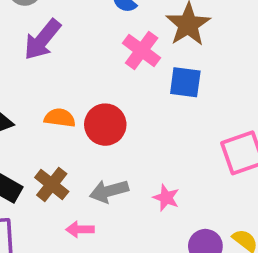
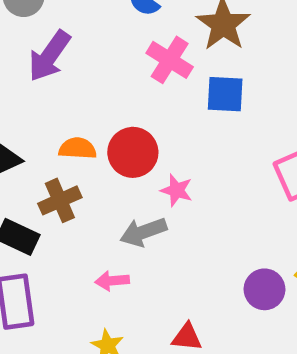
brown cross: (52, 184) -> (60, 200), moved, turned 32
pink star: (166, 198) -> (177, 190), moved

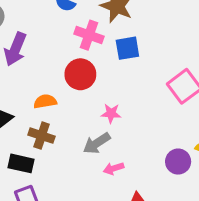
red circle: (133, 152) -> (80, 74), moved
brown cross: (60, 200) -> (42, 136), turned -35
pink arrow: (112, 281) -> (114, 168), moved

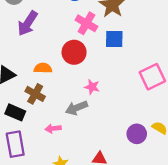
pink arrow: (114, 168) -> (53, 129), moved

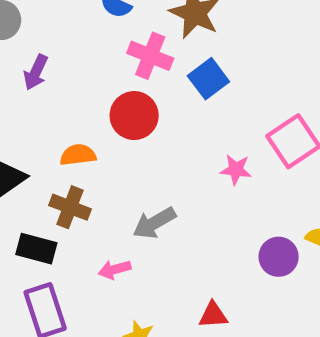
purple arrow: (28, 23) -> (36, 72), size x0.7
blue square: (114, 39) -> (208, 79), turned -30
pink star: (92, 87) -> (236, 170), moved

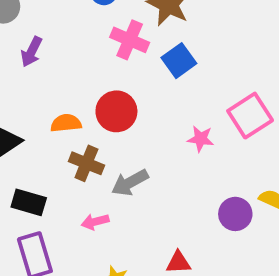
red circle: (134, 116) -> (116, 111), moved
brown cross: (70, 207) -> (86, 163), moved

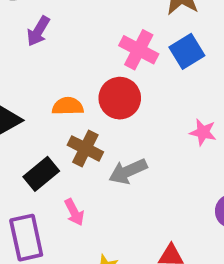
pink cross: (130, 40) -> (139, 50), moved
black rectangle: (29, 202) -> (41, 174), moved, turned -60
pink arrow: (95, 222) -> (74, 212), moved, turned -108

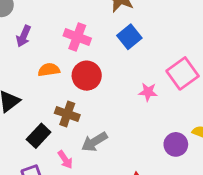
pink cross: (139, 50) -> (77, 37), moved
orange semicircle: (68, 106) -> (49, 70), moved
gray arrow: (128, 171) -> (94, 142), moved

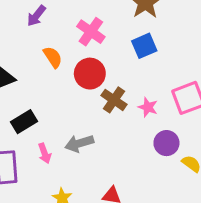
orange semicircle: (49, 70) -> (53, 57), turned 50
brown cross: (67, 114) -> (114, 100), moved
purple circle: (176, 144) -> (166, 143), moved

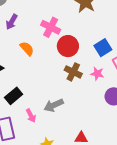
blue square: (144, 46) -> (103, 48), moved
red circle: (90, 74) -> (68, 46), moved

